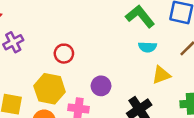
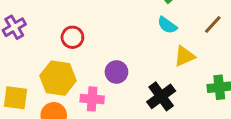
cyan semicircle: (147, 47) -> (167, 25), turned 36

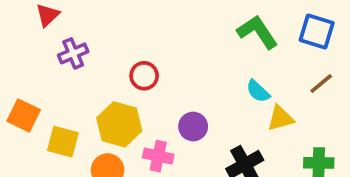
cyan semicircle: (167, 25) -> (258, 91), moved

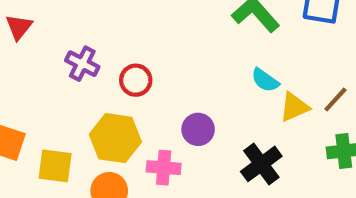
purple cross: (73, 53) -> (82, 64), moved, turned -32
brown line: (321, 84) -> (335, 100), moved

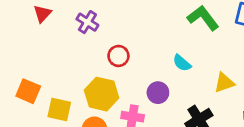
purple cross: (82, 64) -> (87, 22), moved
cyan semicircle: (265, 80) -> (182, 63), moved

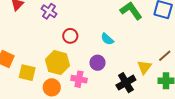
cyan semicircle: (182, 63) -> (107, 39), moved
yellow triangle: (224, 83) -> (144, 67), moved, turned -35

